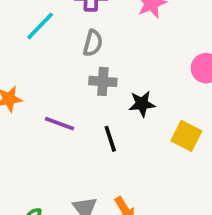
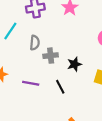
gray semicircle: (93, 43) -> (35, 43), moved

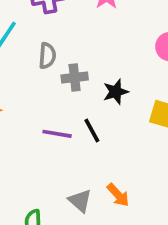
purple line: (31, 83) -> (57, 134), moved

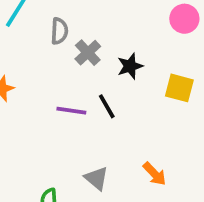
gray cross: (75, 78) -> (88, 53), turned -35
orange arrow: (118, 195) -> (155, 174), moved

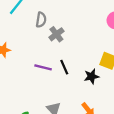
black star: (130, 66) -> (91, 76), moved

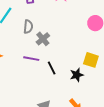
purple line: (43, 67) -> (31, 59), moved

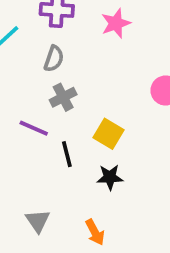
gray semicircle: (28, 27) -> (54, 59), moved
yellow square: (91, 60) -> (108, 134), moved

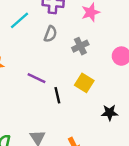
gray cross: (63, 97) -> (80, 46), moved
black star: (110, 177) -> (110, 113), moved

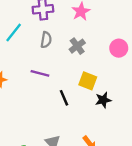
purple line: (36, 78) -> (40, 73), moved
black star: (110, 113) -> (103, 100), moved

